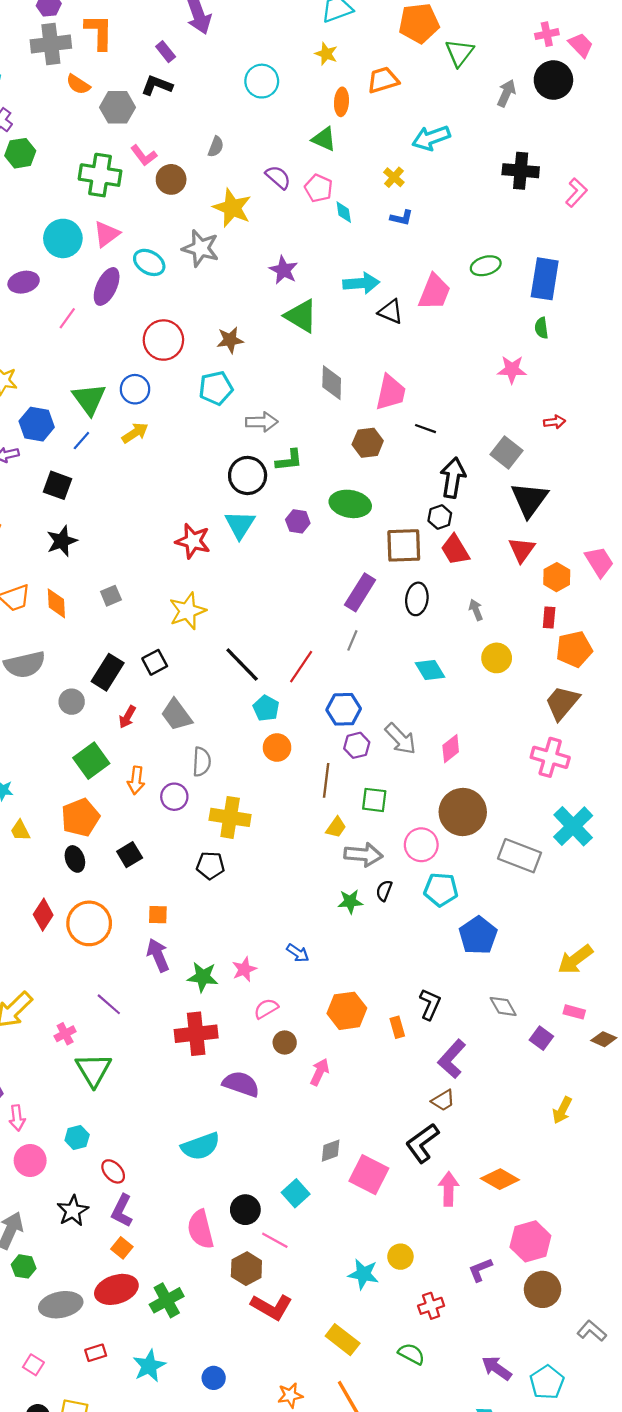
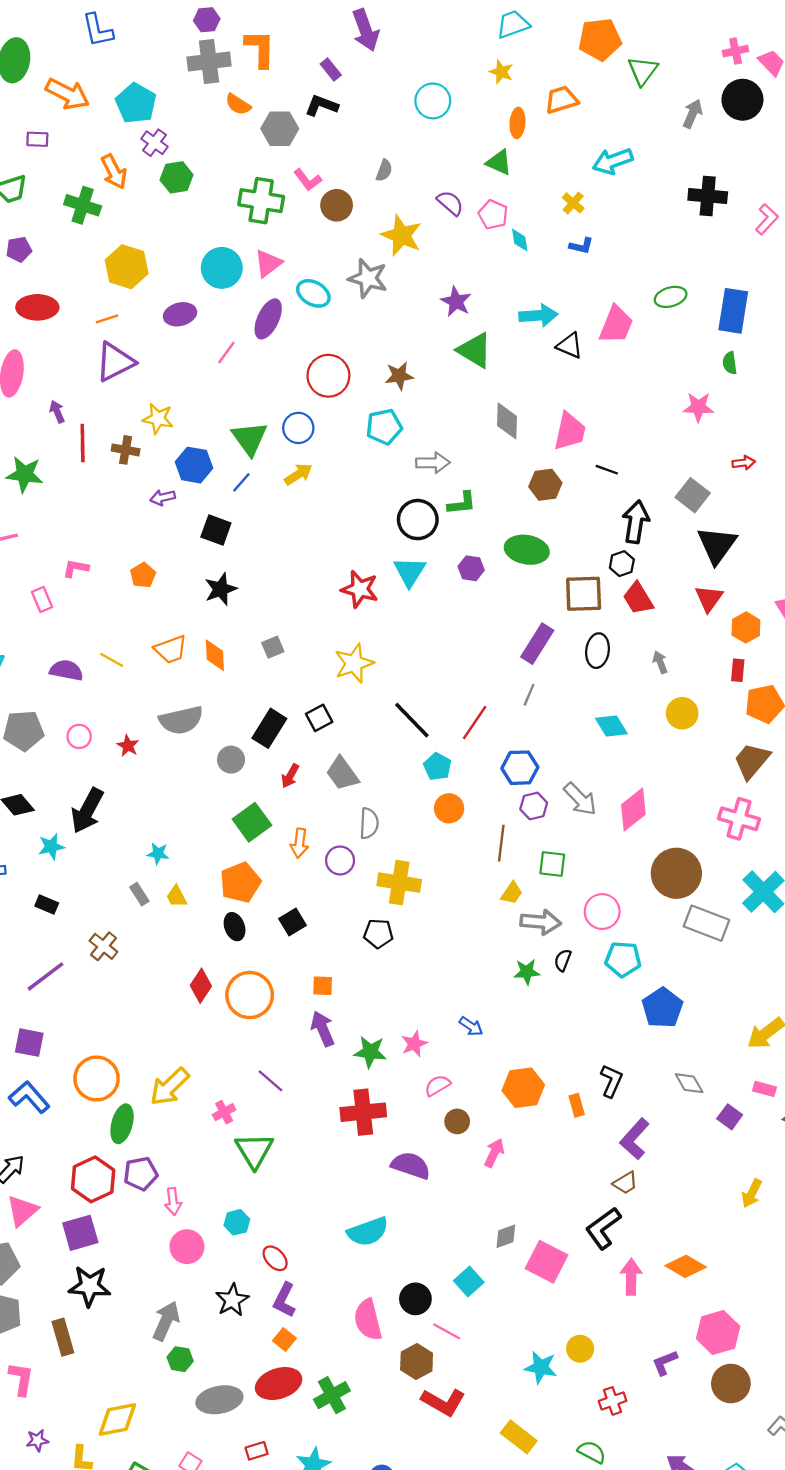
pink diamond: (451, 749) -> (633, 809), size x1.4
brown circle: (463, 812) -> (676, 873), moved

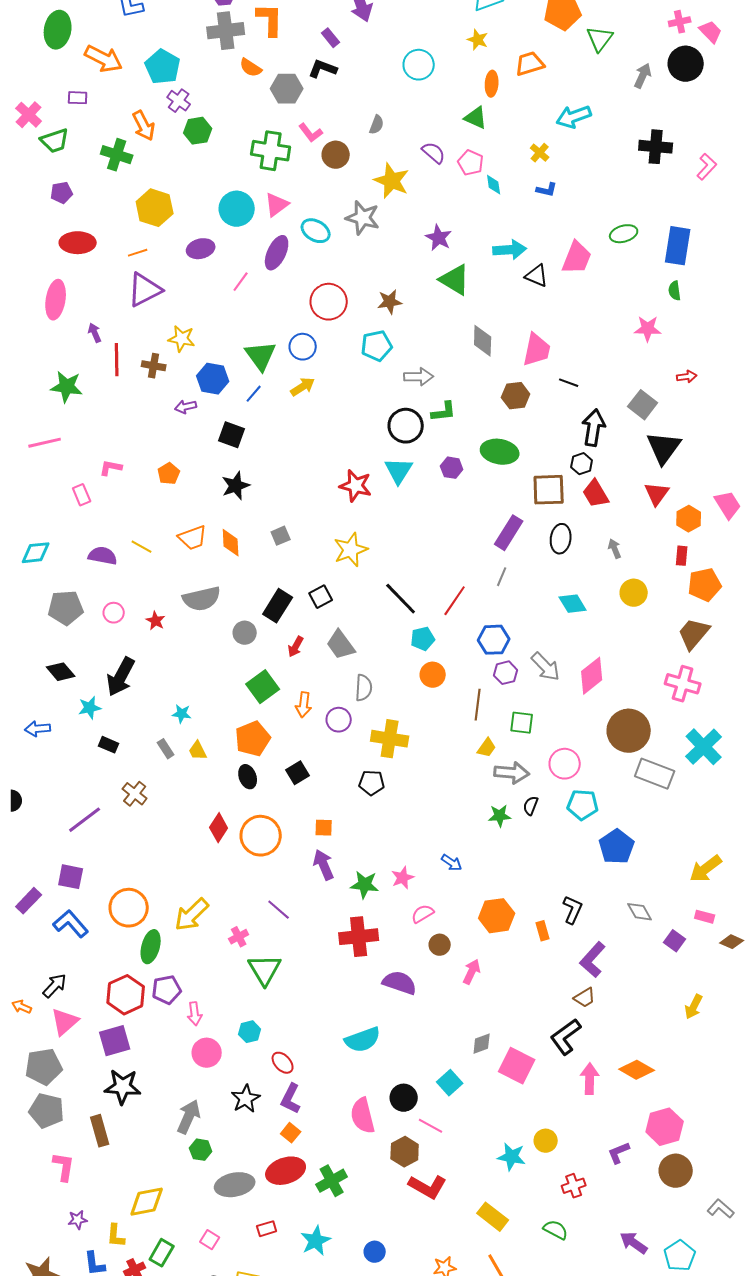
cyan pentagon: (437, 767) -> (423, 639), turned 30
black rectangle: (47, 905) -> (109, 745), moved

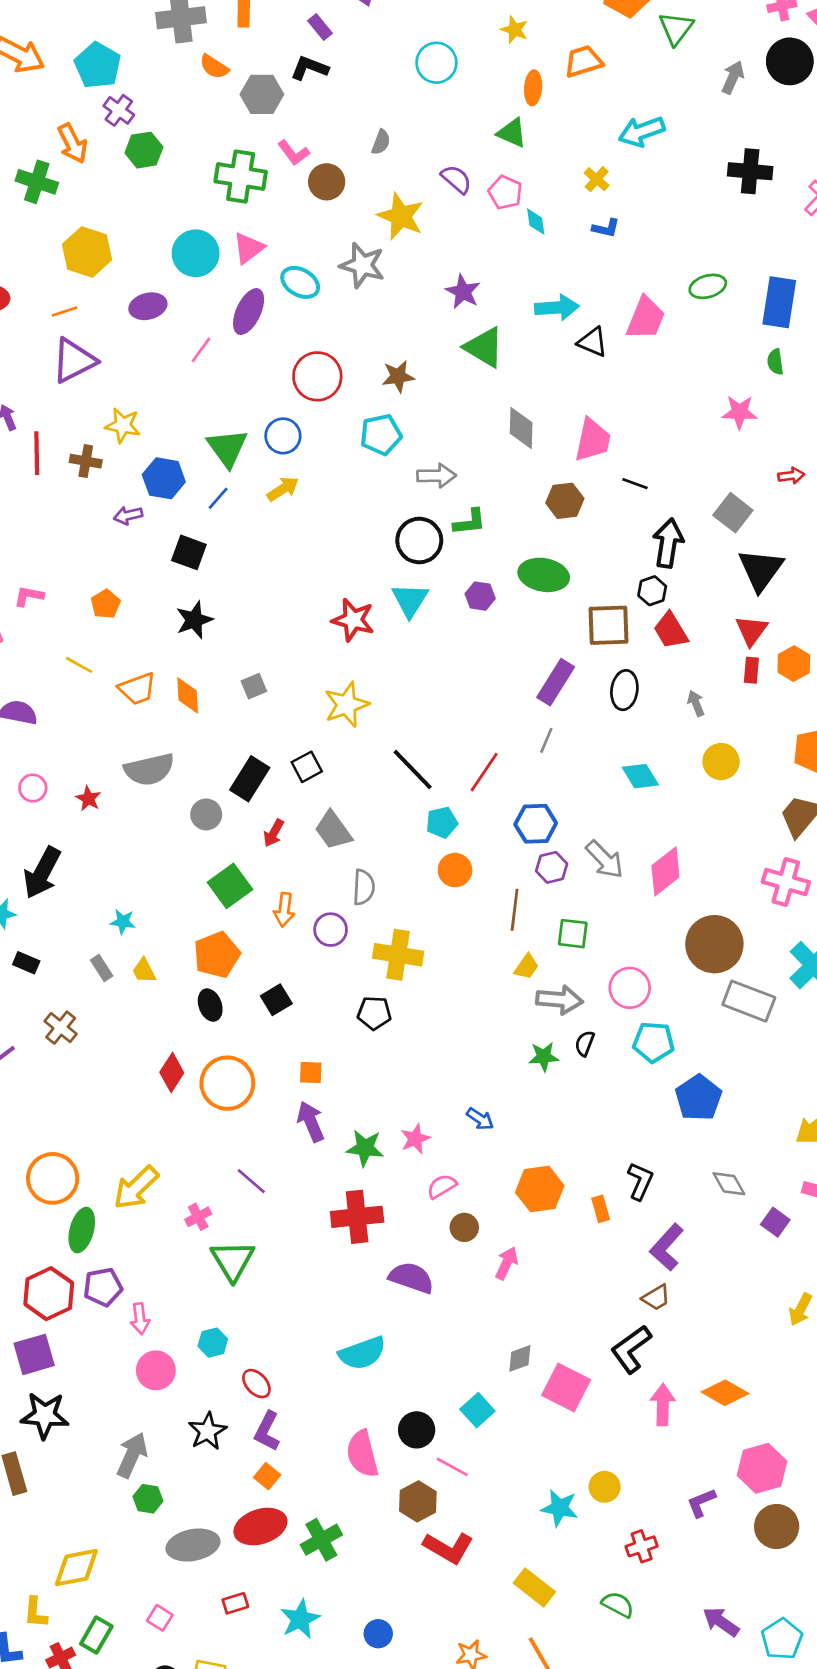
yellow line: (142, 547) -> (79, 665), moved
red rectangle: (682, 556) -> (751, 670), moved

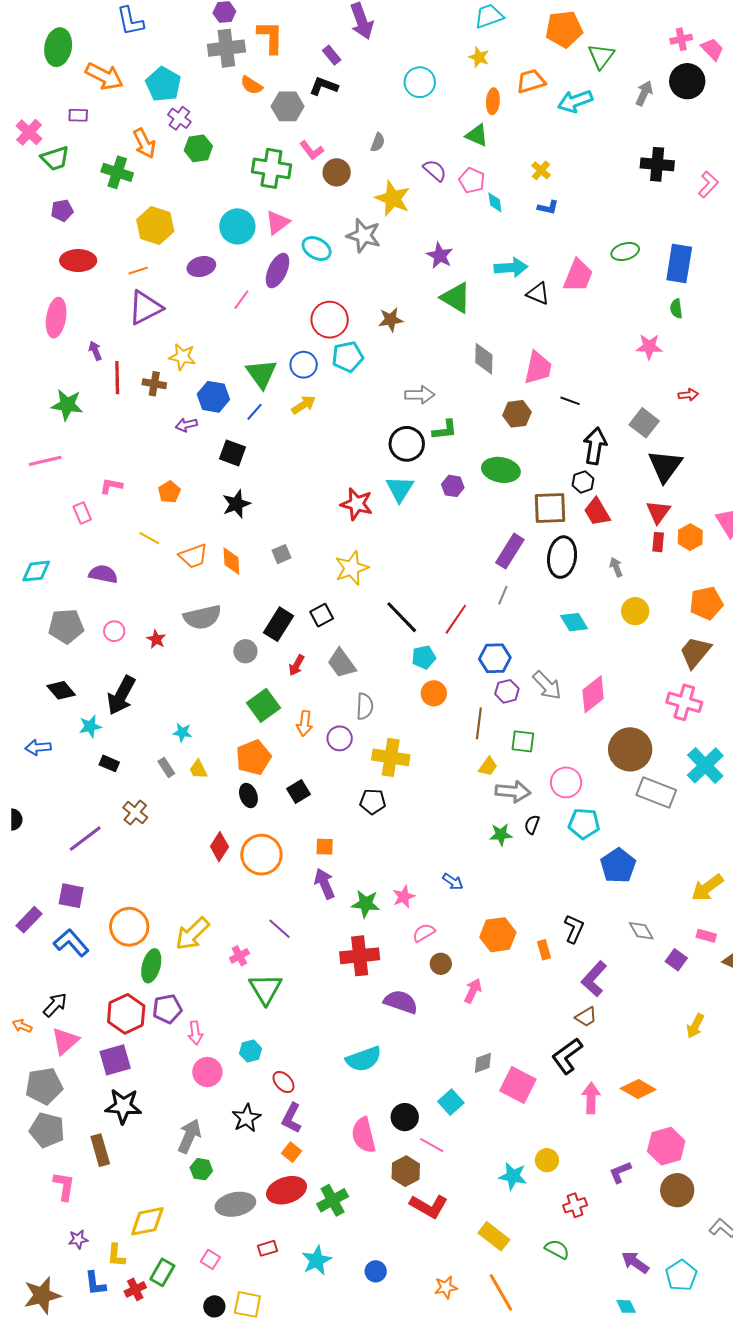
cyan arrow: (642, 132) -> (575, 101), moved
cyan pentagon: (381, 435) -> (348, 357), moved
black ellipse: (624, 690) -> (562, 557), size x1.4

